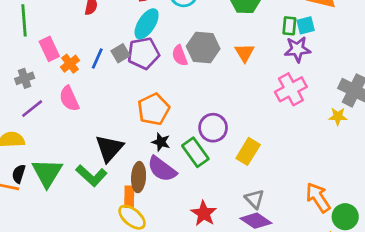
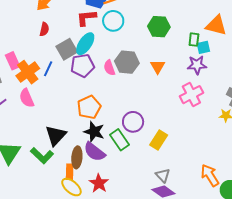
green rectangle: (289, 26) -> (194, 40), moved
gray square: (120, 53) -> (67, 49), moved, size x1.5
orange cross: (70, 64) -> (28, 72), size x1.6
black star: (161, 142) -> (94, 132), size x1.5
red star: (204, 213) -> (99, 183), moved

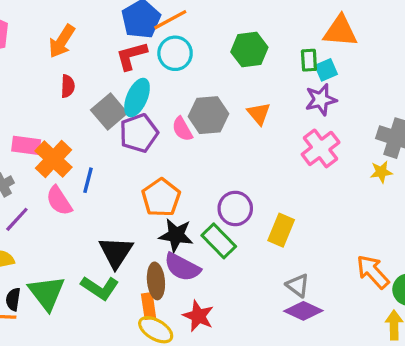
pink rectangle: (13, 61) -> (26, 145), turned -48
blue line: (48, 69) -> (88, 180), moved

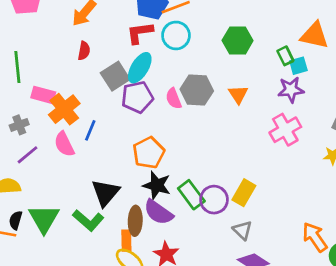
green rectangle: (309, 60) -> (285, 56), turned -30
purple circle: (235, 208) -> (214, 200), moved
gray triangle: (298, 285) -> (242, 230), moved

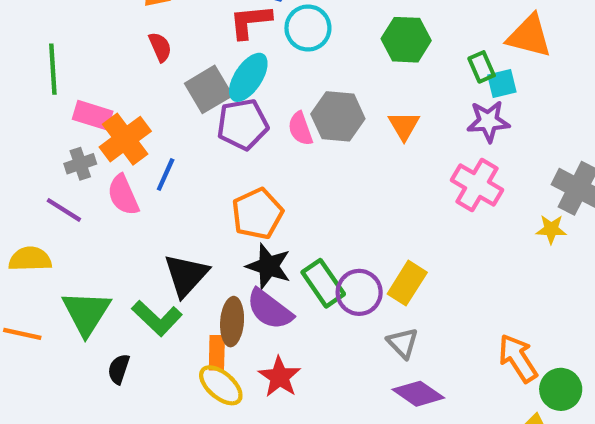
red semicircle: (84, 51) -> (160, 47), turned -36
gray cross: (19, 125) -> (80, 164), moved
pink cross: (285, 130) -> (477, 185), turned -32
purple line: (28, 155) -> (64, 210), turned 70
black semicircle: (16, 220) -> (119, 369), moved

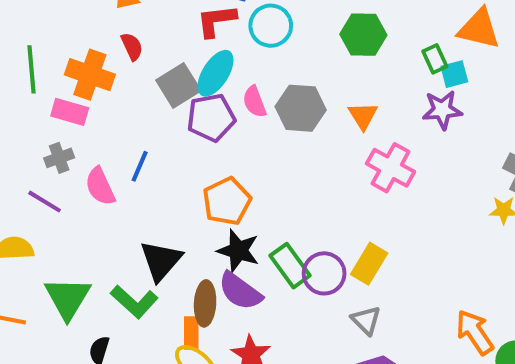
pink semicircle: (300, 129) -> (254, 102), moved
orange cross: (125, 139) -> (90, 75), moved, turned -33
pink cross: (477, 185) -> (391, 168), moved

